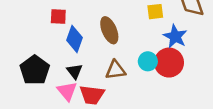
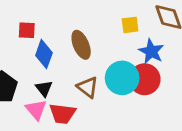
cyan circle: (148, 61) -> (122, 78), size x1.6
brown triangle: (116, 70) -> (88, 87), turned 45

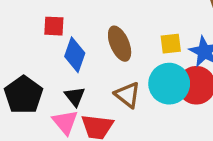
yellow square: (130, 25) -> (171, 44), moved

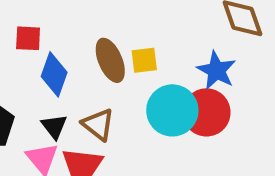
yellow square: (171, 44) -> (144, 60), moved
brown triangle: (128, 95) -> (98, 124), moved

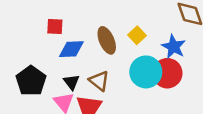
yellow square: (144, 60) -> (137, 35), moved, turned -36
blue diamond: (54, 74) -> (71, 49), turned 68

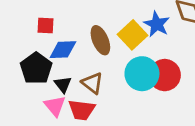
yellow square: (137, 35) -> (133, 35), size x1.5
blue star: (174, 47) -> (157, 24), moved
black pentagon: (31, 81) -> (36, 68), moved

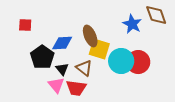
red square: (45, 25) -> (25, 25), moved
yellow square: (133, 35) -> (99, 49), moved, turned -30

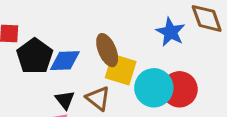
black pentagon: (42, 57) -> (35, 56), moved

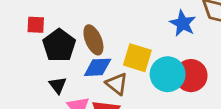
brown ellipse: (107, 50) -> (93, 40), moved
blue diamond: (65, 61) -> (98, 67), moved
black triangle: (65, 100) -> (58, 85), moved

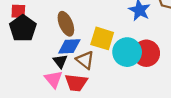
black pentagon: (59, 45) -> (23, 28), moved
black triangle: (58, 85) -> (60, 61), moved

